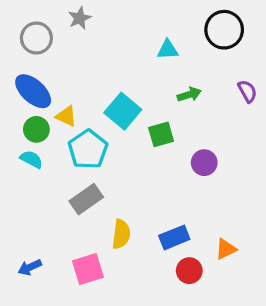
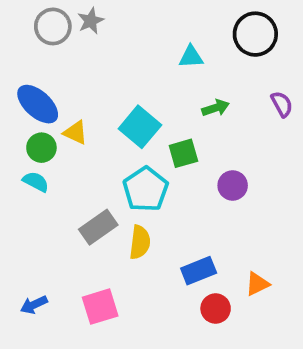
gray circle: (36, 38) -> (53, 26), moved
cyan pentagon: (88, 149) -> (146, 189), moved
yellow semicircle: (121, 234) -> (140, 242), moved

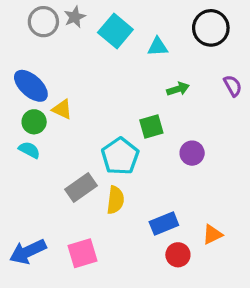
cyan square: (140, 127) -> (115, 31), moved
blue arrow: (34, 305) -> (28, 252), size x1.6

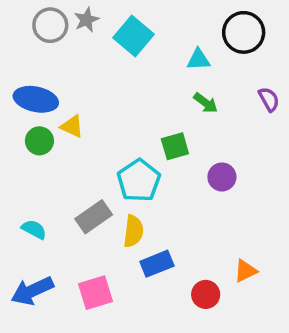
cyan triangle: (158, 47) -> (198, 60), moved
blue ellipse: (31, 86) -> (36, 99), turned -30
green arrow: (178, 89) -> (206, 103), turned 55
cyan semicircle: (29, 150) -> (34, 229), moved
blue rectangle: (164, 223) -> (157, 264), moved

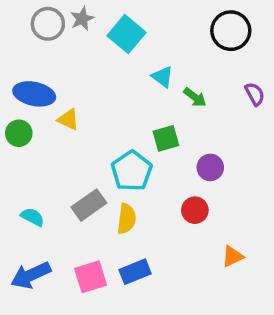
cyan triangle: (198, 60) -> (162, 77), moved, turned 40
green circle: (39, 141) -> (19, 133), moved
blue rectangle: (157, 264) -> (135, 272), moved
red circle: (206, 294) -> (195, 210), moved

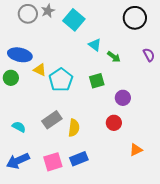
cyan pentagon: (132, 171) -> (61, 80), moved

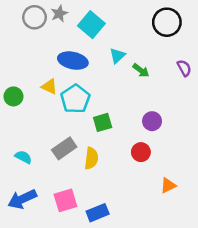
cyan triangle: (95, 45) -> (117, 56), turned 40
blue ellipse: (20, 55) -> (73, 61), moved
green square: (97, 81) -> (103, 122), moved
blue rectangle: (79, 159) -> (98, 213), moved

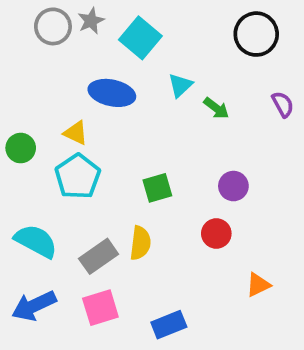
cyan pentagon: (75, 99) -> (78, 177), moved
gray rectangle: (64, 148) -> (99, 256), moved
cyan semicircle: (23, 157) -> (36, 241), size x1.6
blue rectangle: (98, 213) -> (169, 325), moved

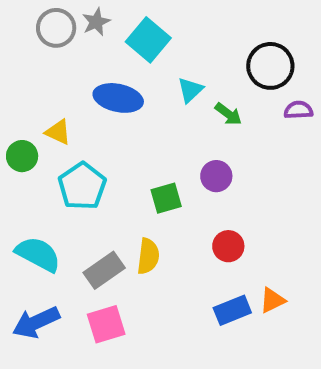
black circle: (256, 34) -> (270, 66), moved
purple semicircle: (283, 104) -> (298, 110), turned -64
yellow triangle: (76, 133) -> (58, 132), moved
purple circle: (233, 186) -> (216, 176), moved
blue rectangle: (169, 325) -> (232, 310), moved

